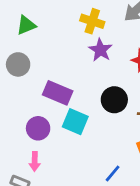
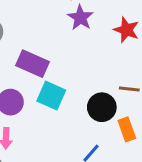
black circle: (114, 100) -> (102, 107), moved

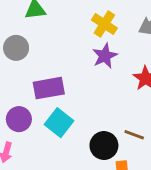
purple rectangle: (32, 64) -> (49, 88), turned -48

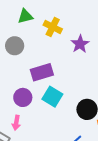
yellow cross: (104, 24) -> (53, 27), moved

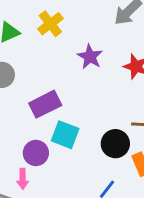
yellow cross: (53, 27) -> (50, 24), moved, turned 36
purple circle: (23, 97) -> (36, 153), moved

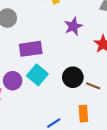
black circle: (115, 144) -> (73, 77), moved

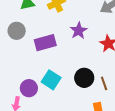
purple rectangle: (31, 49) -> (45, 43), moved
brown line: (93, 86) -> (104, 83), turned 56

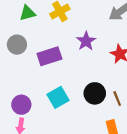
cyan square: (51, 80) -> (58, 97), turned 30
purple circle: (29, 88) -> (21, 105), moved

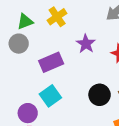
gray circle: (17, 45) -> (19, 44), moved
cyan square: (58, 97) -> (50, 96), moved

